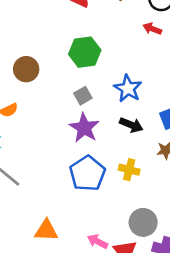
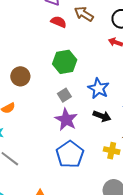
yellow cross: (129, 170) -> (112, 151), moved

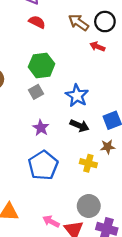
brown arrow: (84, 14) -> (78, 22), moved
gray square: (64, 95) -> (36, 92), moved
purple star: (66, 120) -> (41, 128), size x0.7

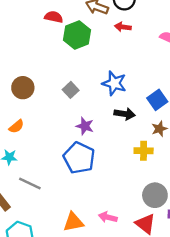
green hexagon: (42, 65) -> (77, 35), moved
blue pentagon: (43, 165) -> (79, 158), moved
pink arrow: (51, 221) -> (108, 217), moved

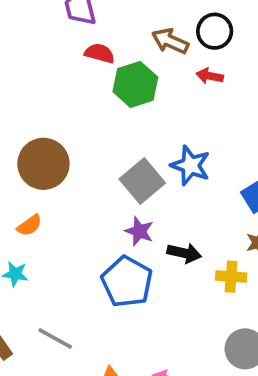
brown circle: (23, 88) -> (43, 164), size x1.4
gray square: (71, 90) -> (142, 181), moved, size x1.6
black arrow: (125, 114) -> (184, 253), moved
gray line: (30, 183) -> (55, 339), moved

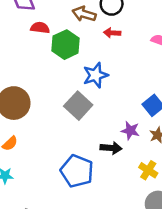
blue star: (190, 165) -> (95, 75), moved, turned -30
purple star: (139, 231) -> (130, 131), moved
yellow cross: (231, 277) -> (148, 170), moved, turned 36

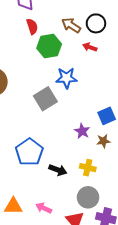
red semicircle: (40, 28) -> (32, 26), turned 49
black arrow: (111, 148) -> (58, 170), moved
yellow cross: (148, 170) -> (88, 168), turned -35

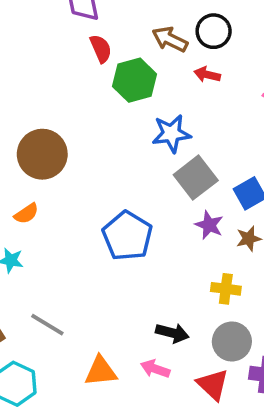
gray square: (45, 99) -> (196, 178), moved
blue pentagon: (29, 152) -> (127, 236), moved
black arrow: (58, 170) -> (172, 333), moved

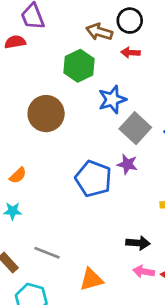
red semicircle: (101, 49) -> (15, 42), moved, turned -66
brown circle: (42, 154) -> (46, 114), moved
purple star: (209, 225) -> (127, 164), moved
pink arrow: (155, 369) -> (144, 272), moved

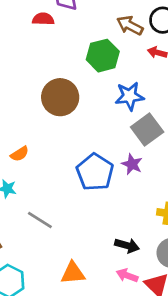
gray line: (47, 253) -> (40, 220), moved

